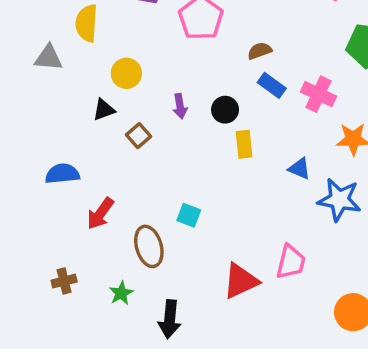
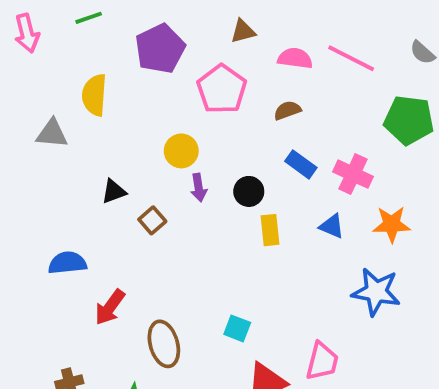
brown semicircle: (260, 51) -> (287, 110), moved
yellow circle: (126, 73) -> (181, 151), moved
blue triangle: (299, 169) -> (332, 226), moved
cyan square: (189, 215) -> (237, 328), moved

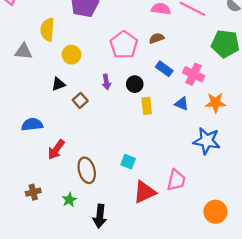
pink pentagon: (222, 89) -> (124, 45), moved
yellow circle: (181, 151) -> (71, 55), moved

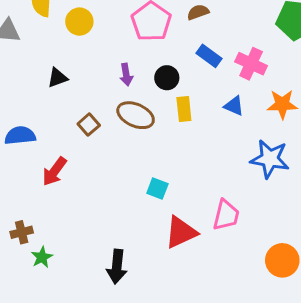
yellow circle: (71, 55) -> (79, 22), moved
brown square: (80, 100) -> (89, 125), moved
brown ellipse: (87, 170) -> (136, 115), moved, turned -50
green star: (69, 200) -> (42, 257), moved

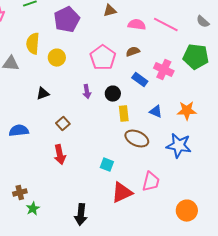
pink cross: (251, 64) -> (164, 70), moved
brown ellipse: (136, 115) -> (137, 139), moved
red arrow: (54, 171) -> (60, 155), moved, turned -48

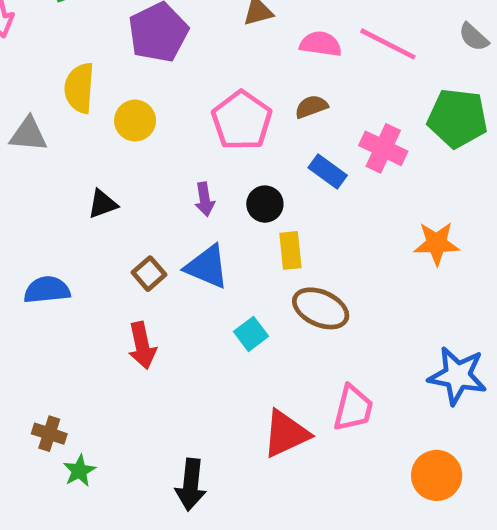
blue triangle: (156, 112) -> (207, 267), moved, size x1.5
blue star: (179, 146) -> (457, 376), moved
cyan square: (107, 165) -> (251, 334), moved, turned 32
brown cross: (20, 193) -> (49, 434), turned 32

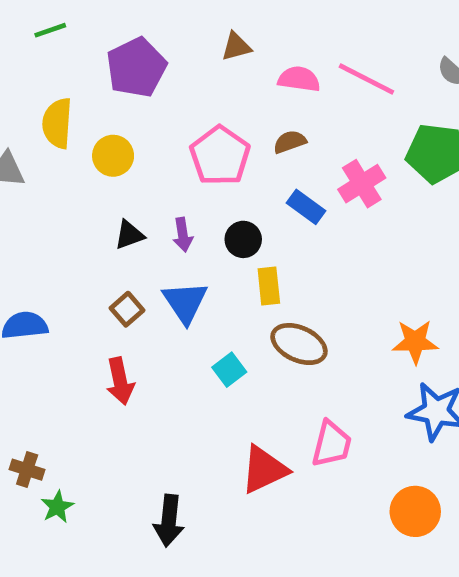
pink cross: (383, 148) -> (362, 184), turned 33
black triangle: (103, 204) -> (129, 235), moved
orange star: (437, 243) -> (415, 342), moved
blue triangle: (207, 267) -> (185, 302), turned 33

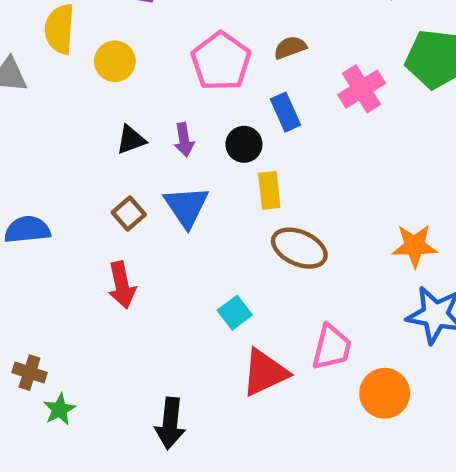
blue rectangle: (306, 207) -> (285, 112), moved, turned 30
cyan square: (229, 370) -> (235, 313), moved
orange circle: (415, 511) -> (385, 393), moved

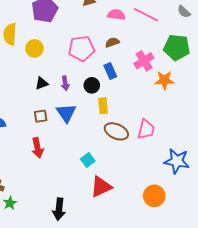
pink pentagon: (221, 61) -> (82, 48), turned 30
brown square: (129, 213) -> (41, 116), turned 32
orange star: (415, 246) -> (164, 80), moved
pink trapezoid: (332, 347) -> (146, 129), moved

